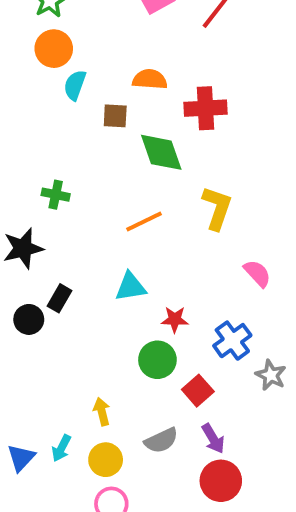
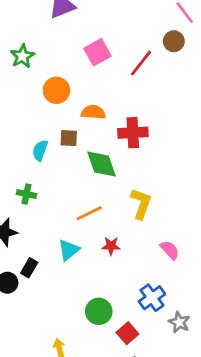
orange circle: (54, 49) -> (56, 90), moved
cyan semicircle: (75, 85) -> (40, 150), moved
cyan triangle: (131, 287) -> (69, 250), moved, turned -30
red star: (175, 319) -> (111, 246), moved

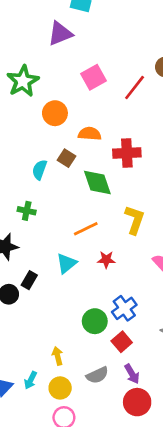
green star: (22, 56) -> (23, 81), size x1.4
brown square: (69, 138) -> (67, 158), turned 30
blue cross: (152, 298) -> (124, 308), moved

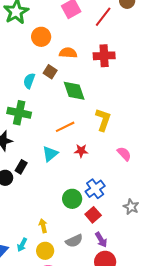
red cross: (127, 153) -> (104, 56), moved
green cross: (27, 211) -> (19, 113), size x1.6

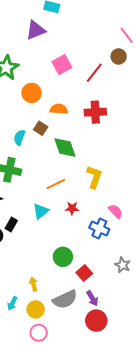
blue cross: (95, 189) -> (99, 229), moved, turned -30
gray semicircle: (74, 241) -> (65, 299), size x1.4

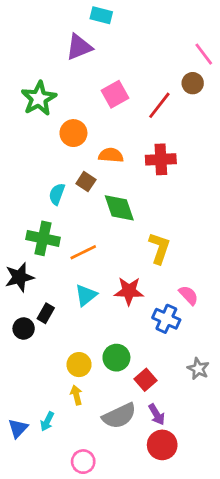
orange line: (56, 184) -> (83, 252), moved
red star: (72, 208) -> (129, 291), size x1.5
yellow circle: (36, 309) -> (79, 365), moved

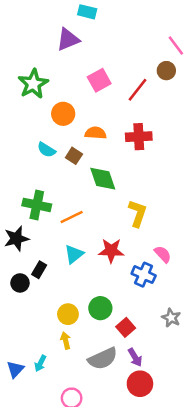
cyan semicircle: (57, 194) -> (46, 150), moved, turned -78

